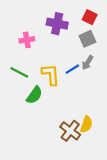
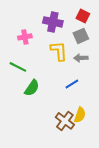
gray arrow: (87, 63) -> (81, 58), turned 56
blue line: (72, 69) -> (72, 84), moved
yellow L-shape: (51, 75) -> (59, 51), moved

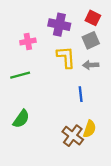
green line: (18, 67) -> (20, 75), turned -42
blue line: (72, 84) -> (81, 94), turned -64
green semicircle: (32, 88) -> (21, 119), moved

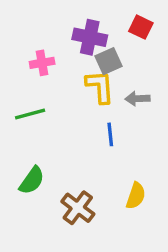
gray square: (91, 40) -> (109, 61), moved
blue line: (81, 94) -> (110, 134), moved
brown cross: (73, 136) -> (78, 208), moved

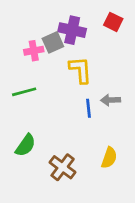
gray square: (109, 61) -> (53, 42), moved
gray arrow: (137, 99) -> (111, 100), moved

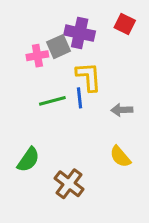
green line: (24, 92) -> (52, 101), moved
blue line: (89, 108) -> (80, 98), moved
yellow semicircle: (109, 158) -> (120, 157), moved, turned 120

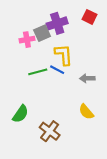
purple cross: (80, 33) -> (57, 23), turned -30
blue line: (80, 98) -> (57, 70), turned -56

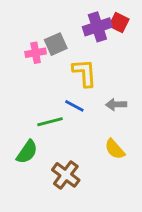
purple cross: (57, 23) -> (97, 27), moved
blue line: (57, 70) -> (74, 106), moved
green line: (38, 72) -> (50, 122), moved

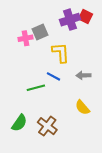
green semicircle: (27, 152) -> (19, 123), moved

